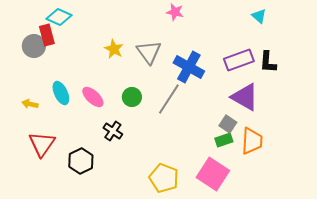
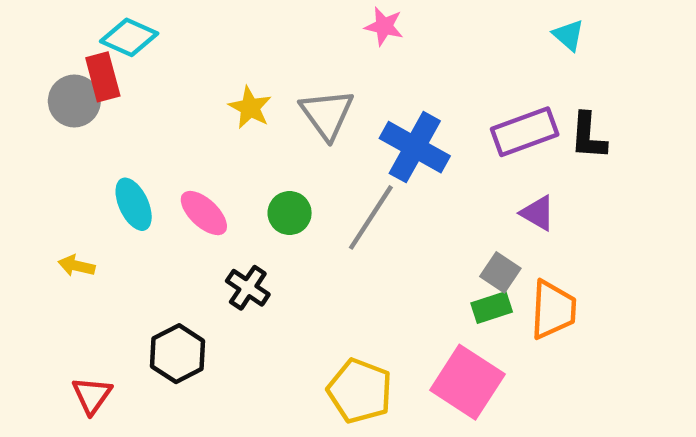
purple triangle: (245, 97) -> (538, 213), size x0.6
yellow arrow: (30, 104) -> (76, 266), moved
red triangle: (42, 144) -> (92, 395), moved, size x0.7

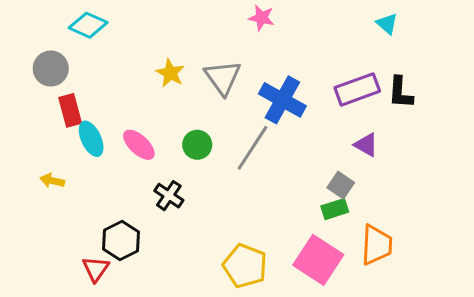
red rectangle: (103, 77) -> (70, 110), moved
orange trapezoid: (553, 310) -> (377, 245), moved
red triangle: (92, 395) -> (96, 269), moved

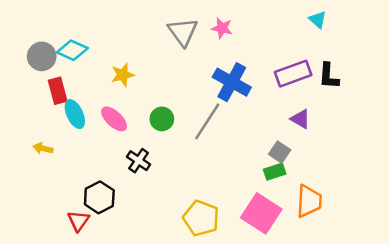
pink star: (261, 18) -> (222, 28), moved
cyan diamond: (88, 25) -> (72, 50), moved
yellow star: (170, 73) -> (123, 75), moved, turned 30
gray triangle: (223, 77) -> (183, 32), moved

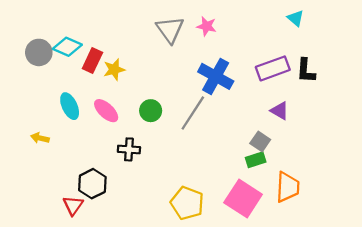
red rectangle: (58, 91) -> (92, 60), moved, turned 40
black cross: (139, 161) -> (129, 149), turned -30

